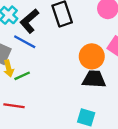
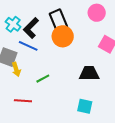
orange circle: (92, 56) -> (63, 36), moved
green line: (22, 76) -> (43, 79), moved

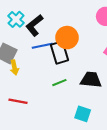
black rectangle: (58, 20) -> (59, 53), moved
blue line: (28, 46) -> (42, 46), moved, turned -42
green line: (43, 79) -> (59, 83), moved

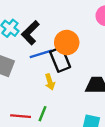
yellow arrow: (14, 67) -> (50, 82), moved
green line: (59, 83) -> (43, 114), moved, turned -40

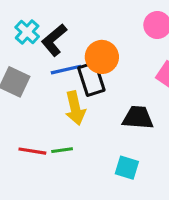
yellow arrow: (50, 82) -> (75, 108), size x1.5
green line: (43, 114) -> (62, 150), turned 56

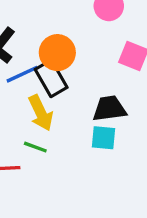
green line: (62, 150) -> (35, 147), moved, turned 40
cyan square: (127, 168) -> (103, 138), moved

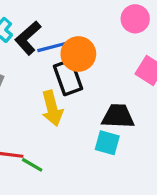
blue line: (22, 74) -> (53, 47), moved
green line: (35, 147) -> (32, 165), moved

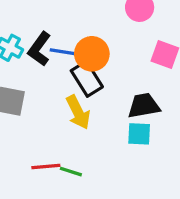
blue line: (53, 47) -> (66, 52), turned 36

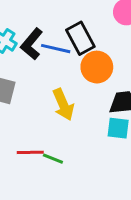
orange circle: (92, 54) -> (97, 67), moved
black rectangle: (87, 79) -> (80, 38), moved

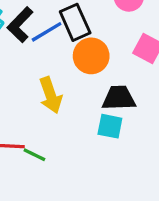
blue line: (56, 49) -> (47, 32), turned -48

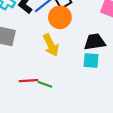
orange circle: (91, 56) -> (60, 17), moved

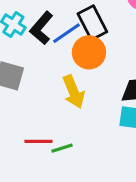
green line: (45, 84) -> (62, 148), turned -40

